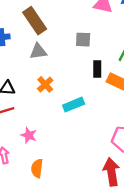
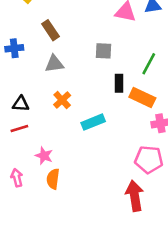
brown rectangle: (35, 21) -> (50, 30), size x0.7
orange semicircle: (37, 168) -> (53, 179), moved

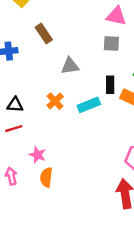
gray square: (103, 51) -> (111, 44), moved
gray triangle: (54, 64) -> (70, 66), moved
cyan rectangle: (93, 122) -> (89, 105), moved

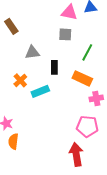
black rectangle: (110, 85) -> (54, 67), moved
cyan rectangle: (89, 105) -> (40, 91), moved

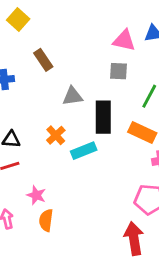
black rectangle: (54, 67) -> (103, 117), size x1.6

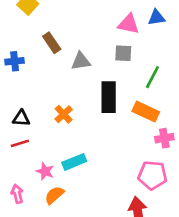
gray triangle: (73, 96) -> (81, 61), moved
cyan rectangle: (84, 151) -> (74, 162), moved
orange semicircle: (46, 220) -> (54, 195), turned 42

